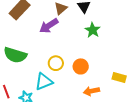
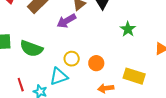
green star: (93, 30) -> (128, 29), moved
yellow rectangle: (119, 78) -> (134, 76), size x1.5

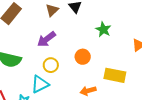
purple arrow: (66, 21) -> (46, 39), moved
orange circle: (96, 63) -> (83, 57), moved

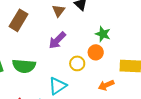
green star: (103, 29) -> (103, 34), moved
yellow circle: (51, 65) -> (77, 63), moved

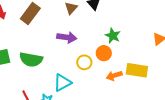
purple arrow: (57, 40) -> (67, 37), turned -132
orange arrow: (106, 85) -> (114, 76), moved

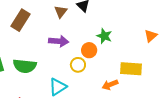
orange circle: (104, 53) -> (89, 50), moved
orange arrow: (114, 76) -> (110, 85), moved

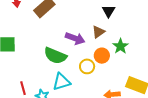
brown triangle: (61, 12) -> (98, 32), moved
green semicircle: (25, 66) -> (55, 56), moved

